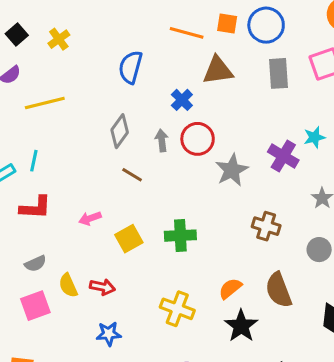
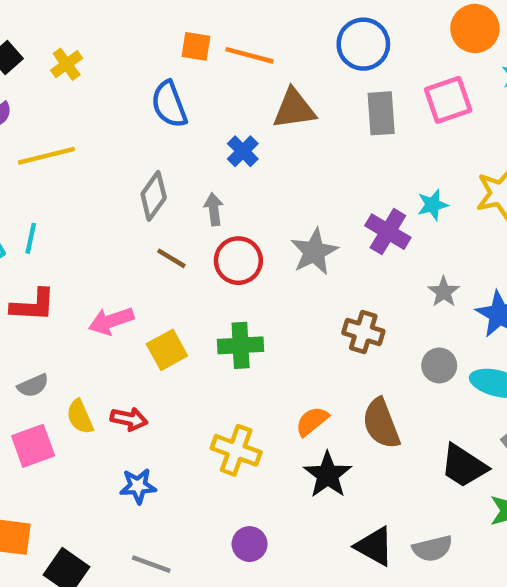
orange square: (227, 24) -> (196, 46), moved
blue semicircle: (130, 67) -> (169, 104), turned -36
red circle: (198, 139) -> (238, 261), moved
pink arrow: (90, 218) -> (111, 321), size x1.4

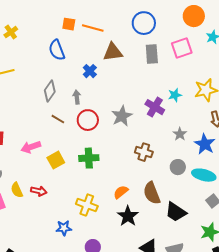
black trapezoid: (464, 466) -> (176, 212), moved
blue star: (138, 486) -> (64, 228), moved

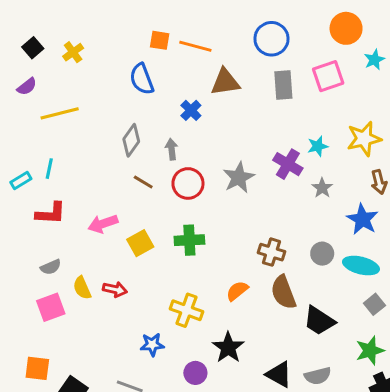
gray star: (180, 134) -> (322, 188), moved
brown cross: (144, 152) -> (271, 252), moved
black star: (128, 216) -> (228, 348), moved

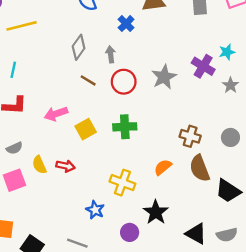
blue star: (152, 345) -> (95, 210), turned 30

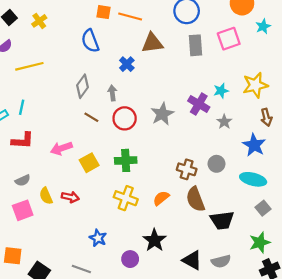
gray circle: (230, 137) -> (217, 164), moved
yellow cross: (122, 183) -> (126, 198), moved
black trapezoid: (228, 191) -> (222, 220), turned -40

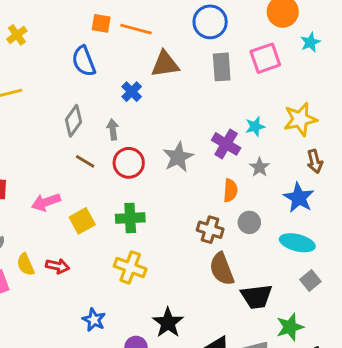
orange semicircle: (161, 198) -> (230, 190), moved, turned 133
green star: (260, 242) -> (290, 327), moved

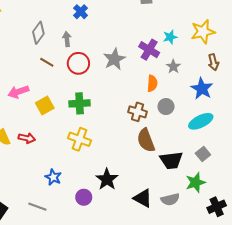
cyan ellipse: (297, 243) -> (201, 121), turned -40
gray square: (310, 281) -> (203, 154), moved

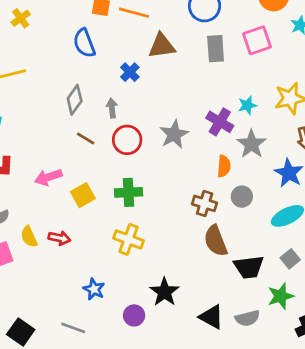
gray star: (173, 66) -> (252, 144), size x1.5

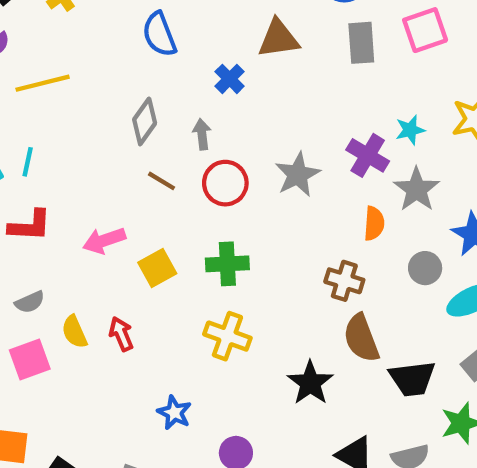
gray circle: (242, 197) -> (425, 268), moved
red arrow: (59, 238) -> (121, 334), turned -125
black star: (164, 292) -> (310, 383), moved

